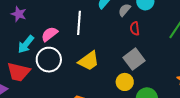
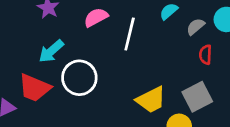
pink semicircle: (49, 34) -> (96, 17), moved
yellow trapezoid: (89, 61) -> (151, 100), moved

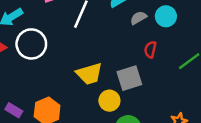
red semicircle: (205, 55) -> (150, 49), moved

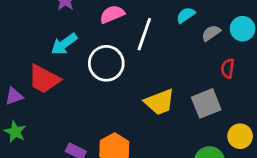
white circle: (31, 44) -> (106, 63), moved
yellow circle: (109, 101) -> (240, 136), moved

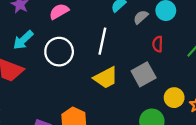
white line: (144, 34) -> (102, 41), moved

